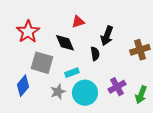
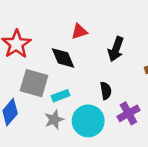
black semicircle: (95, 54) -> (106, 91), moved
cyan rectangle: (72, 73) -> (60, 96), moved

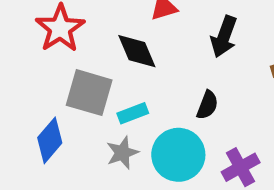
black semicircle: (106, 91) -> (207, 105), turned 30
purple cross: (128, 113) -> (241, 167), moved

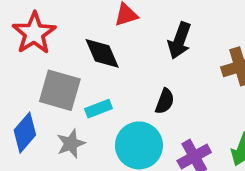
gray star: (122, 153) -> (71, 144), moved

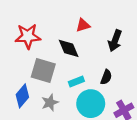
red star: (34, 33) -> (28, 36), turned 30
cyan rectangle: (98, 109) -> (76, 82), moved

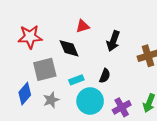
gray square: (43, 70) -> (45, 69), turned -30

